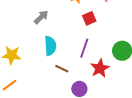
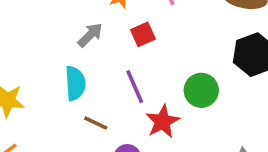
gray arrow: (41, 17) -> (90, 35), moved
purple line: (84, 48) -> (135, 87), turned -42

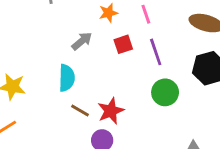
purple line: (135, 87) -> (156, 52), moved
red star: (163, 122) -> (111, 111), moved

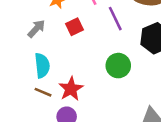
purple line: (156, 52) -> (115, 19), moved
cyan semicircle: (67, 78) -> (42, 66), moved

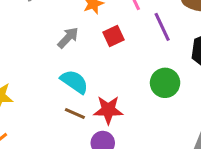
cyan semicircle: (42, 66) -> (74, 82), turned -50
red star: (71, 89) -> (108, 110), turned 30

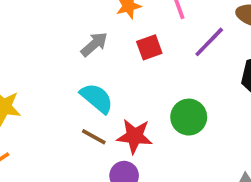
purple line: (162, 27) -> (209, 42), turned 64
green circle: (165, 83) -> (189, 117), moved

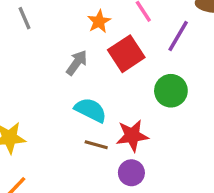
red square: (149, 47) -> (126, 54), size x1.5
green circle: (189, 117) -> (171, 91), moved

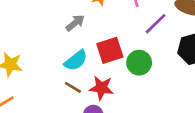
red square: (126, 54) -> (110, 50), moved
cyan semicircle: (91, 110) -> (76, 61), turned 100

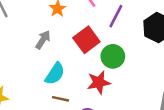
red square: (110, 50) -> (86, 40), moved
red star: (101, 88) -> (99, 82), moved

